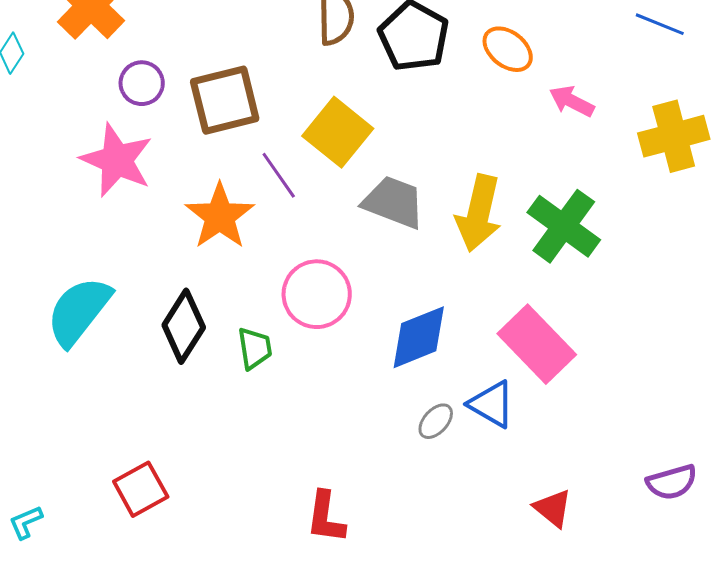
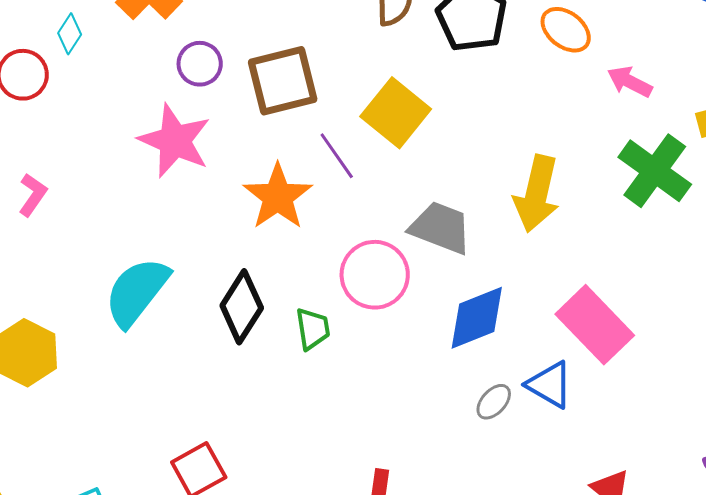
gray trapezoid: (394, 202) -> (441, 228), moved
green cross: (564, 226) -> (655, 171), moved

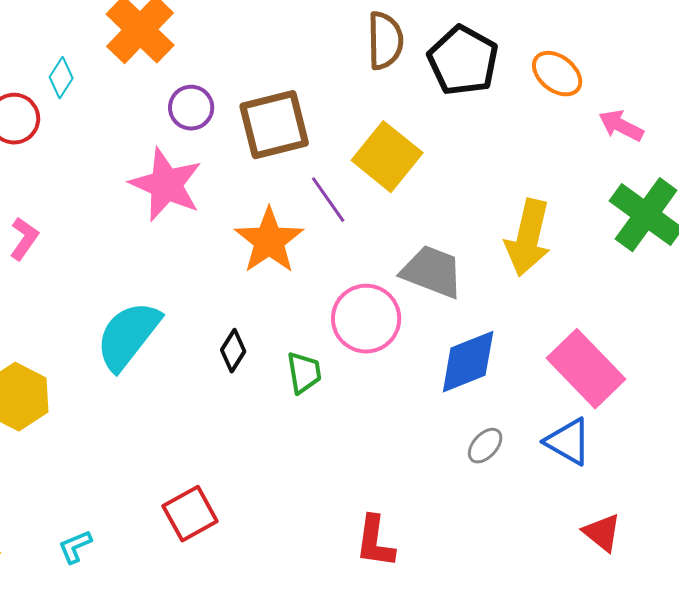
black diamond: (242, 307) -> (233, 351), size x0.6
blue triangle: (550, 385) -> (568, 442), moved

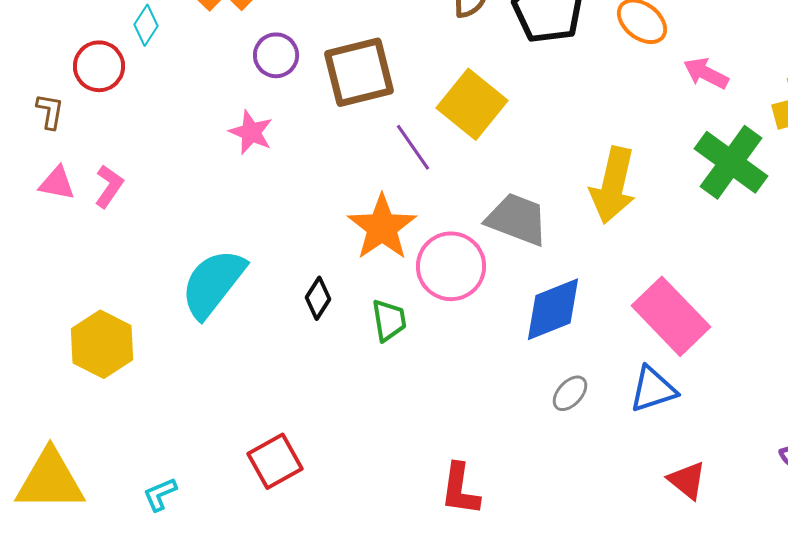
pink star: (166, 185) -> (251, 132), size x0.6
orange star: (269, 241) -> (382, 227), moved
blue triangle: (568, 442) -> (653, 389), turned -48

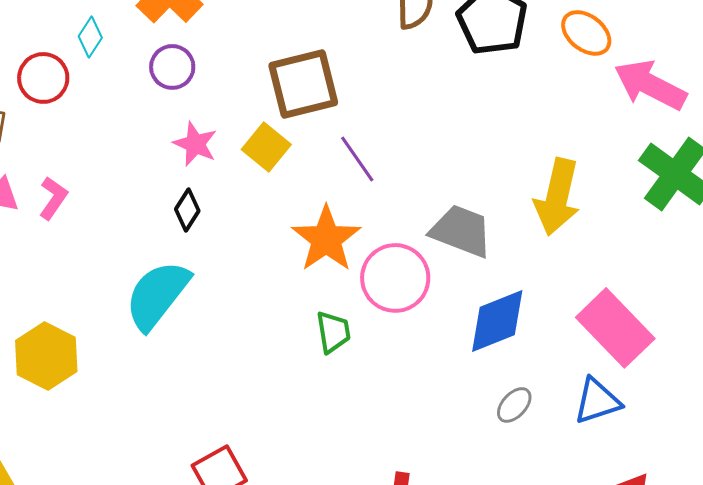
purple circle: (276, 55) -> (172, 67), moved
pink arrow: (706, 73) -> (650, 85), size x1.6
yellow square: (472, 104) -> (266, 147), moved, size x0.7
black diamond: (318, 298) -> (187, 210), moved

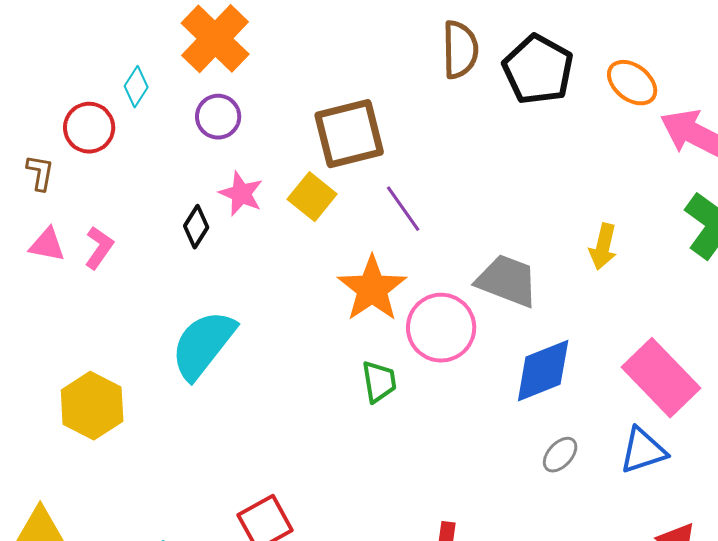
yellow arrow: (557, 197) -> (603, 247), size x0.6
black diamond: (187, 210) -> (196, 227), moved

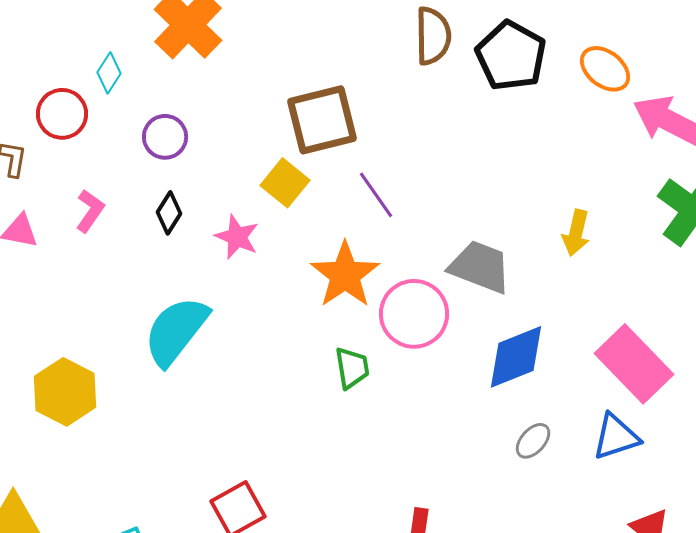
purple circle: (218, 117) -> (165, 137), moved
pink star: (241, 194) -> (237, 237), moved
pink L-shape: (99, 248) -> (90, 211), moved

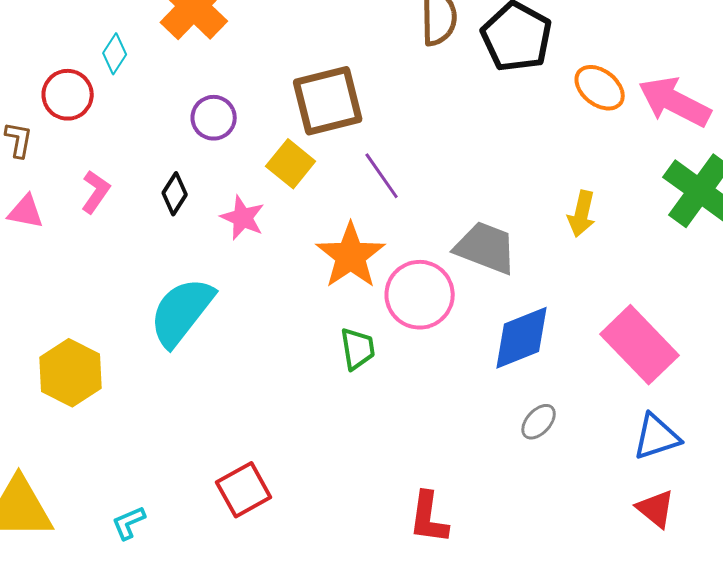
orange ellipse: (605, 69) -> (600, 88), moved
purple circle: (165, 137) -> (214, 118), moved
blue triangle: (616, 437) -> (657, 437), moved

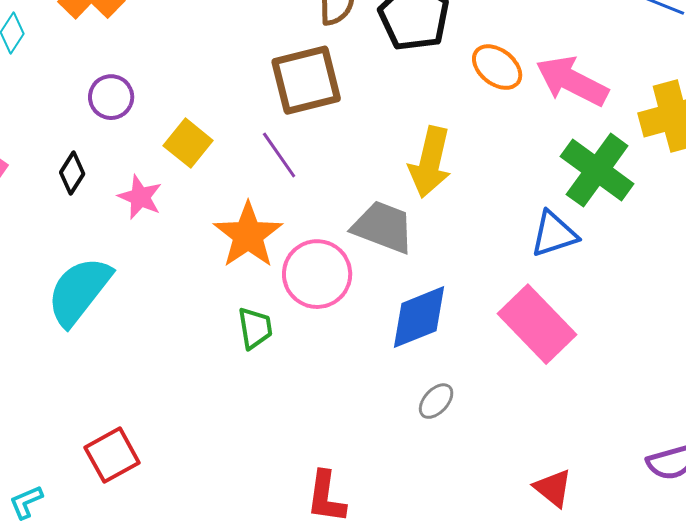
brown square: (328, 101) -> (306, 80), moved
yellow arrow: (582, 214) -> (430, 162), moved, size x1.5
blue triangle: (657, 437) -> (554, 234), moved
red square: (244, 490) -> (112, 455), moved

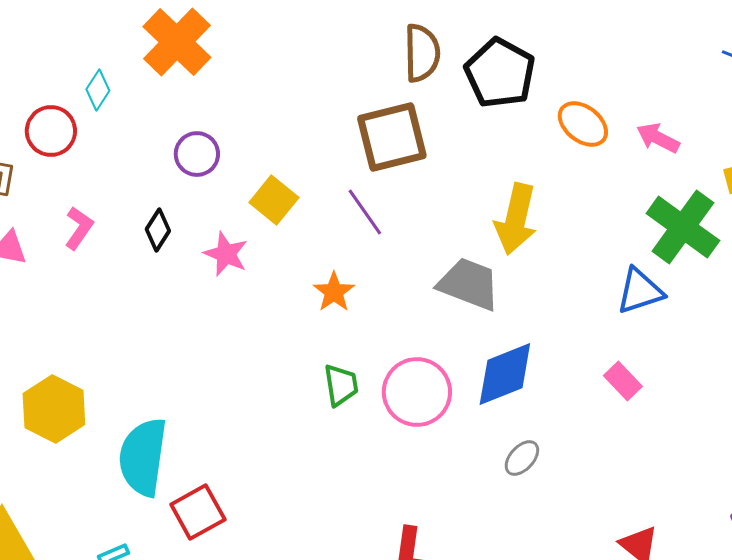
pink arrow: (572, 81) -> (658, 138), size x0.6
orange star: (248, 235) -> (334, 292), size x0.6
pink circle: (317, 274) -> (417, 392), moved
cyan semicircle: (79, 291) -> (143, 457), moved, turned -30
pink rectangle: (537, 324) -> (623, 381), size x0.5

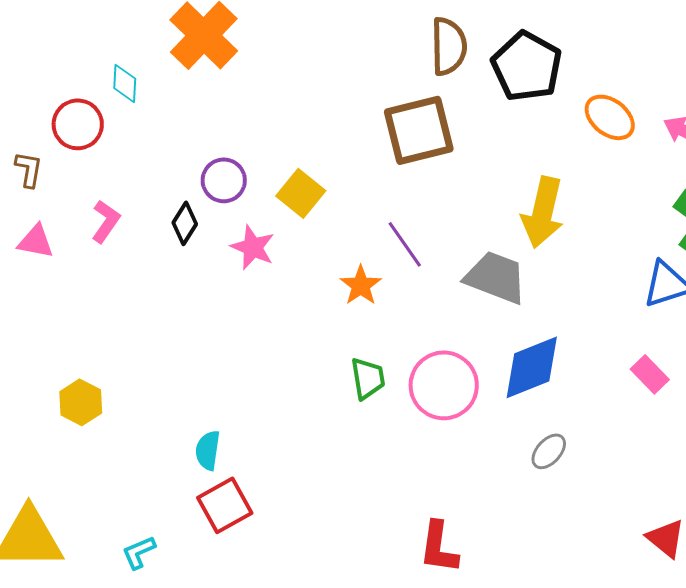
cyan diamond: (98, 90) -> (125, 83), turned -30
purple circle: (197, 154) -> (224, 180), moved
purple line: (365, 212) -> (405, 244), moved
yellow hexagon: (54, 409) -> (81, 402), size x0.7
cyan semicircle: (143, 457) -> (208, 450), moved, size x0.5

